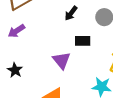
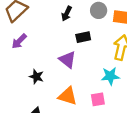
black star: (15, 70) -> (36, 77), moved

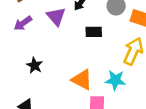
purple triangle: (67, 60) -> (56, 17), moved
orange triangle: (68, 96) -> (82, 80), moved

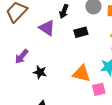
purple arrow: (23, 23) -> (22, 57), moved

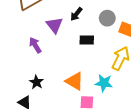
purple arrow: (22, 57) -> (35, 45), moved, turned 91
black star: (40, 72) -> (36, 82), moved

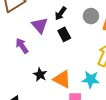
black rectangle: (87, 40) -> (64, 34), moved, turned 64
black star: (36, 82) -> (40, 75), moved

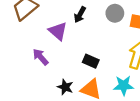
black rectangle: (64, 34) -> (91, 61), moved, turned -32

